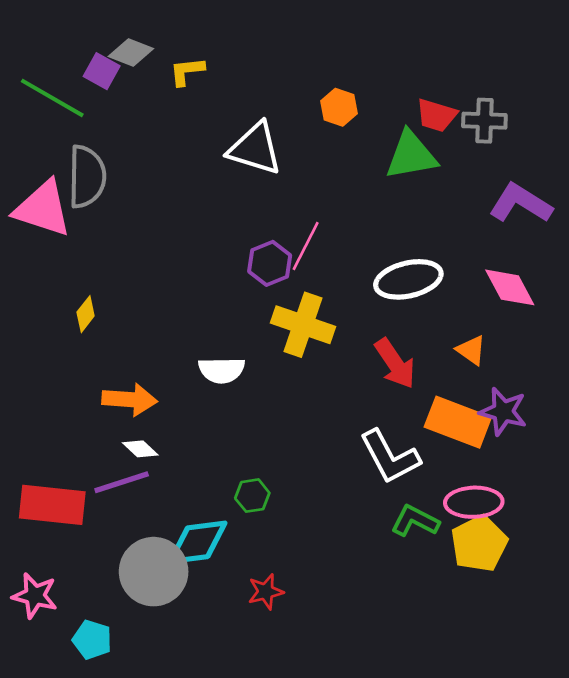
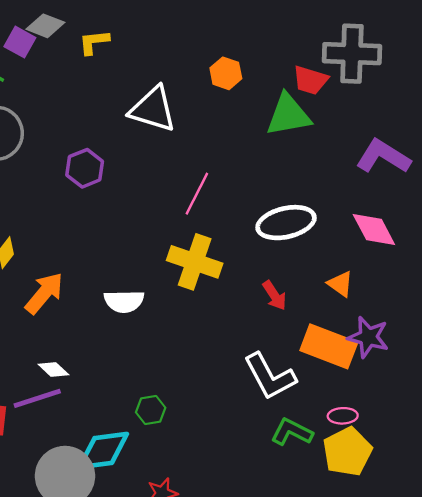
gray cross: (484, 121) -> (352, 54), moved, size x1.5
purple hexagon: (270, 263) -> (85, 168), moved
red arrow: (395, 363) -> (274, 295), size x0.7
orange arrow: (130, 399) -> (44, 293), moved, turned -54
pink ellipse: (474, 502) -> (343, 416), size x0.6

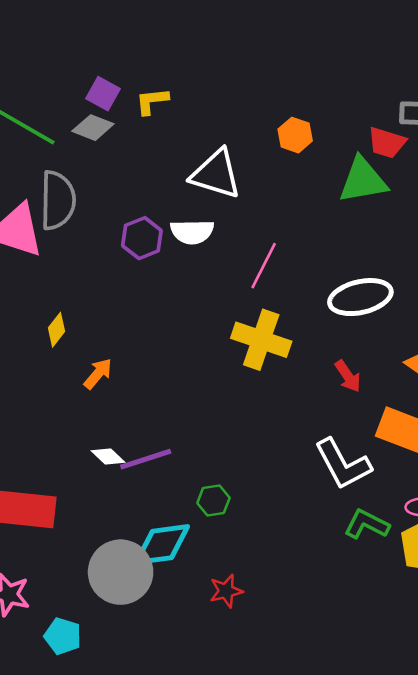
gray diamond: (45, 26) -> (93, 128), moved
purple square: (20, 42) -> (103, 94), moved
orange arrow: (44, 293) -> (98, 374), size x0.7
white semicircle: (124, 301) -> (192, 232), moved
purple line: (37, 398) -> (146, 459), moved

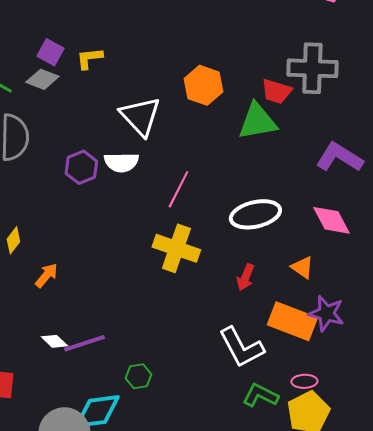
orange hexagon: (295, 135) -> (203, 85), size x1.4
white triangle: (216, 174) -> (140, 116), turned 30
red arrow: (348, 376) -> (245, 277), turned 56

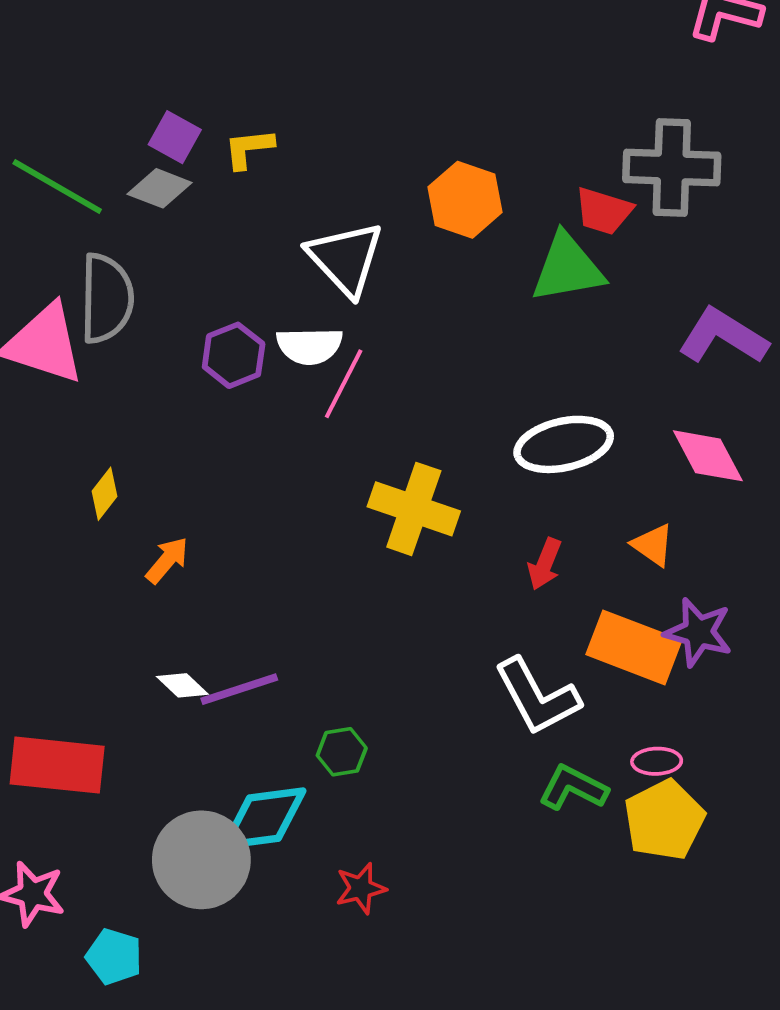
pink line: (178, 189) -> (344, 384), moved

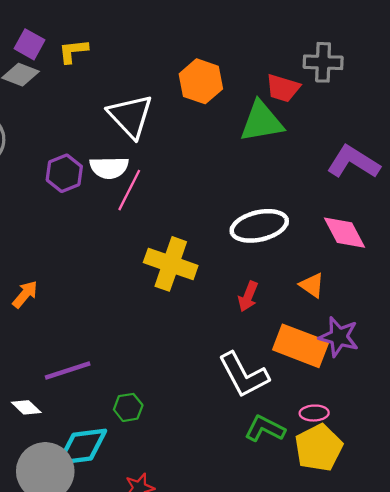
gray cross: (672, 167) -> (323, 62), size x0.7
white diamond: (182, 685) -> (26, 407), moved

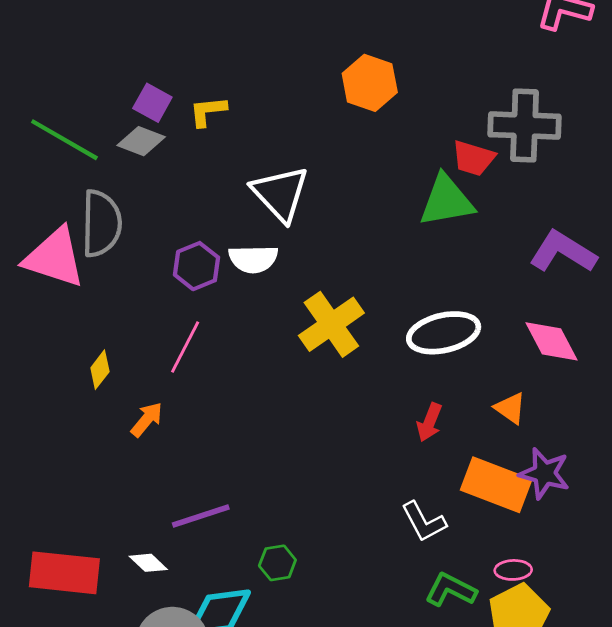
gray cross: (323, 62) -> (525, 125), size x1.4
orange hexagon: (201, 81) -> (370, 83), moved
pink line: (129, 190) -> (185, 347), moved
yellow cross: (171, 264) -> (331, 324), moved, turned 36
white L-shape: (244, 375) -> (424, 522), size x0.7

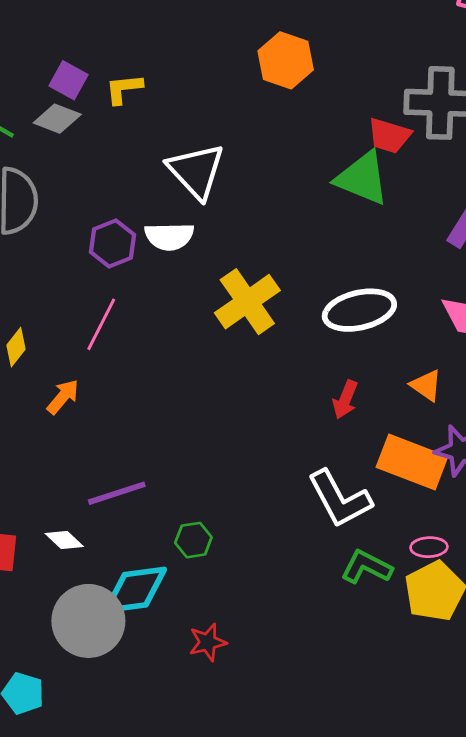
green triangle: (446, 201) -> (362, 178), turned 32
white L-shape: (424, 522) -> (340, 499), size x1.4

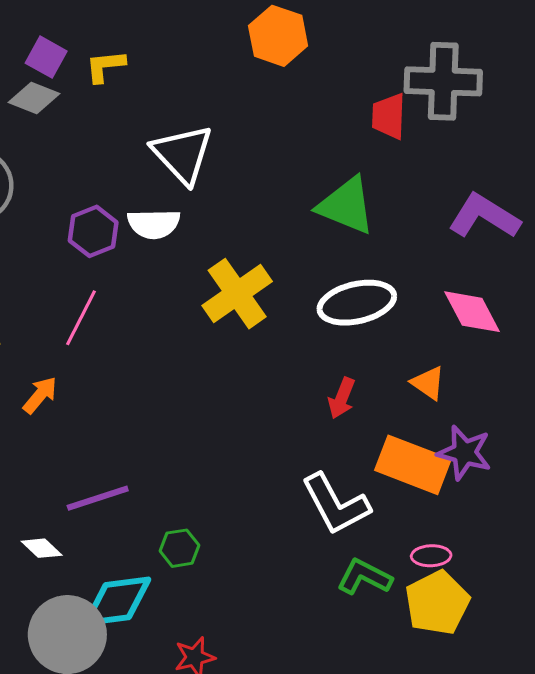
red trapezoid: (389, 136) -> (389, 116), turned 75
green triangle: (362, 178) -> (346, 206), moved

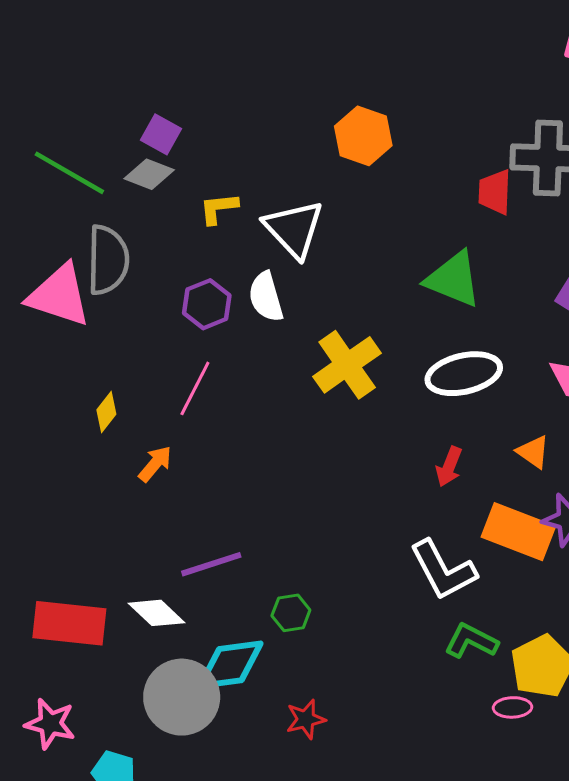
orange hexagon: (278, 36) -> (363, 136), moved
yellow L-shape: (105, 66) -> (219, 208), moved
white semicircle: (154, 224) -> (266, 297), turned 75
white diamond: (42, 548) -> (157, 613), size x1.4
pink ellipse: (431, 556) -> (512, 707), moved

